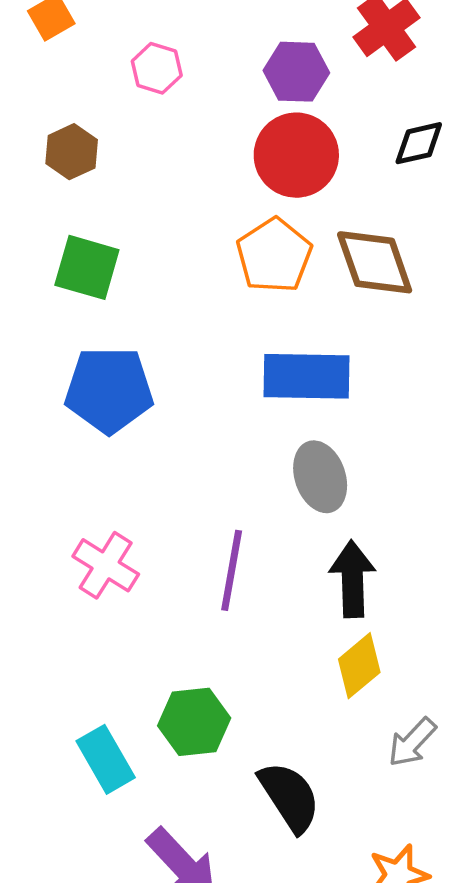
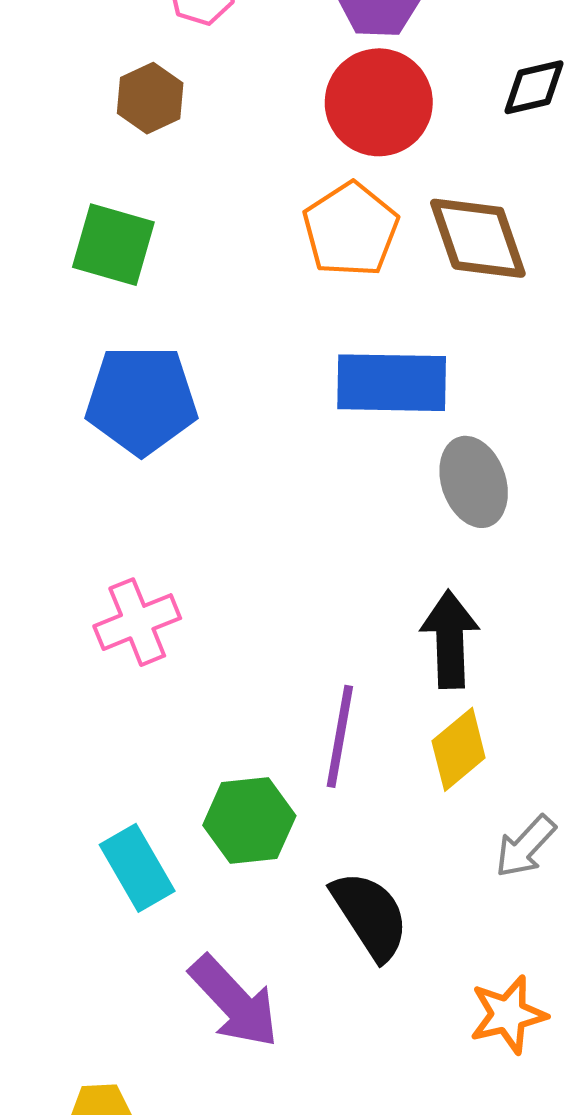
brown hexagon: (72, 152) -> (150, 98), moved
gray ellipse: (320, 477) -> (474, 482), moved
pink cross: (106, 565) -> (137, 622), turned 36
purple line: (232, 570) -> (340, 736), moved

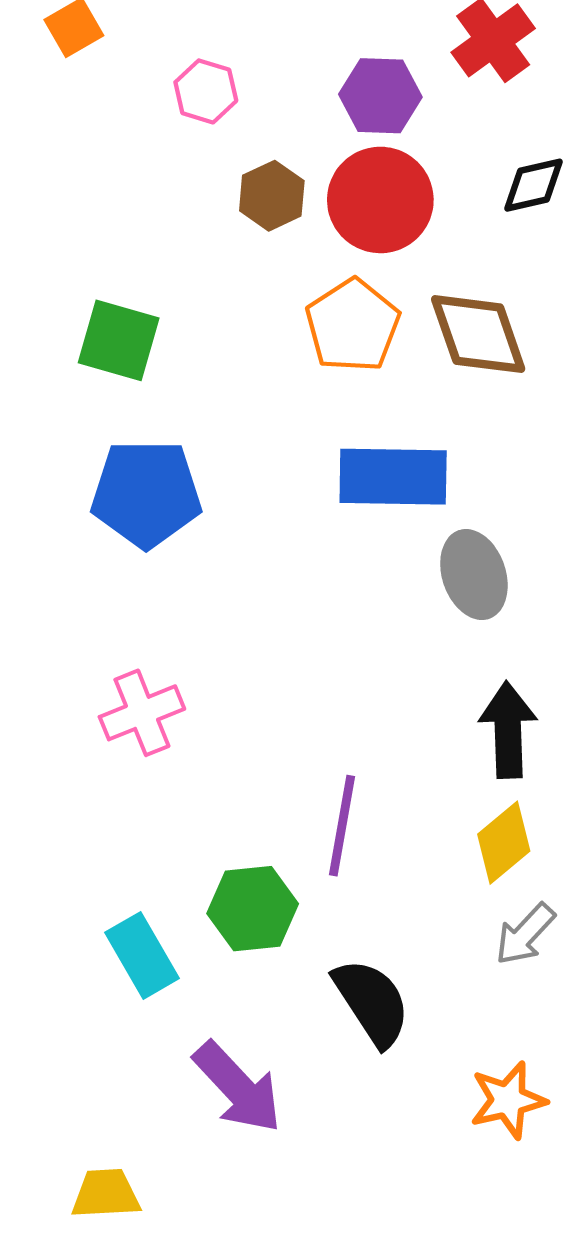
brown hexagon: (150, 98) -> (272, 196), moved
black arrow: (450, 639) -> (508, 730), moved
yellow diamond: (459, 749) -> (504, 843), moved

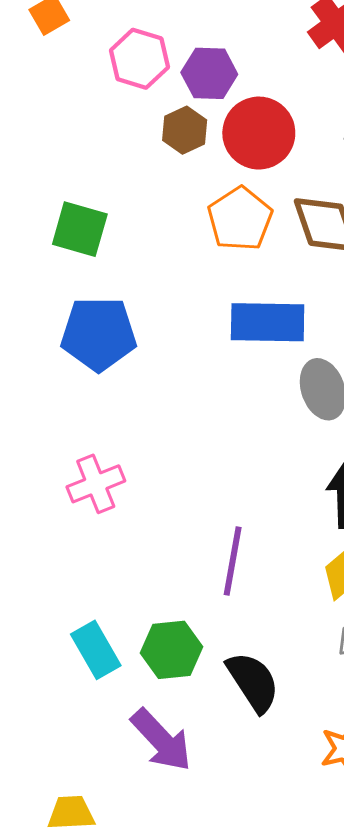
pink hexagon: (206, 91) -> (139, 59), size x1.4
purple hexagon: (380, 96) -> (209, 73), moved
green hexagon: (253, 909) -> (171, 650), moved

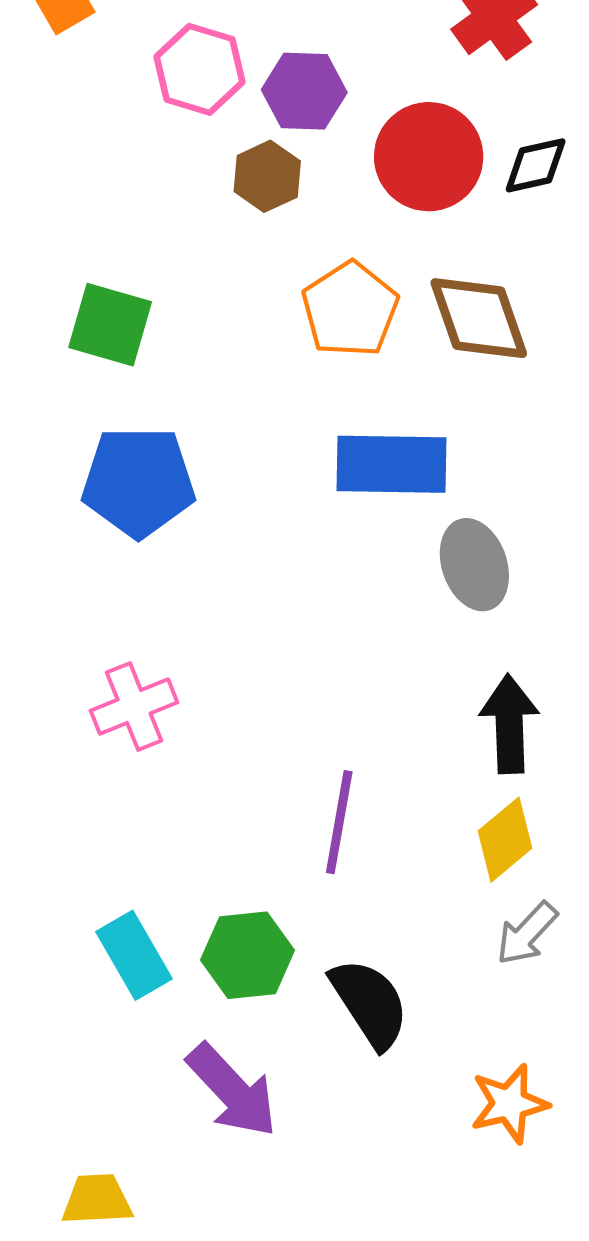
red circle: (259, 133) -> (429, 157), moved

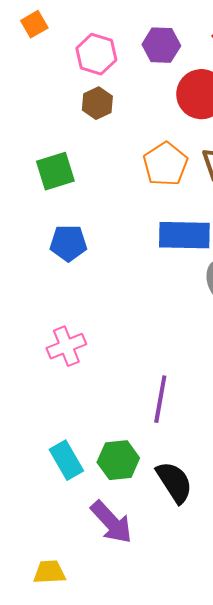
purple hexagon: (304, 91) -> (161, 45), moved
brown hexagon: (267, 176) -> (97, 103), moved
green square: (110, 325) -> (55, 171), turned -33
blue pentagon: (138, 482) -> (68, 243), size x0.7

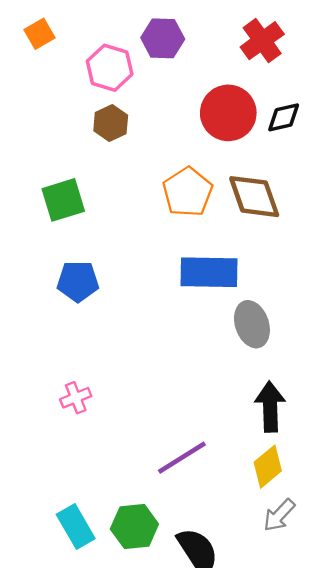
purple hexagon: (161, 45) -> (163, 38), moved
pink cross: (66, 346) -> (76, 398), size x0.7
purple line: (160, 399) -> (182, 458), turned 48

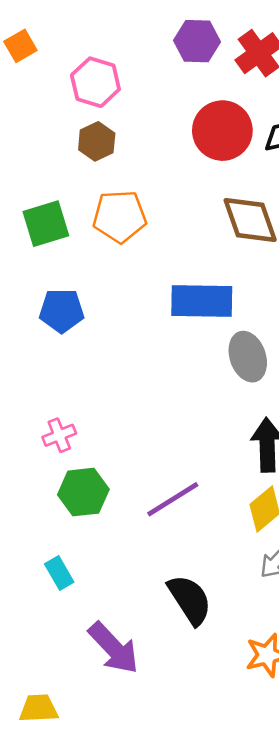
purple hexagon: (163, 38) -> (197, 41), moved
orange pentagon: (188, 192) -> (120, 216), moved, turned 30
cyan rectangle: (76, 526) -> (59, 573), size x0.7
green hexagon: (134, 526) -> (83, 492), moved

